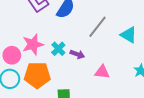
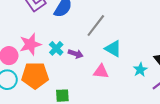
cyan triangle: (129, 35) -> (113, 49), moved

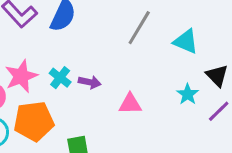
gray line: (96, 26) -> (139, 28), moved
cyan triangle: (113, 49) -> (186, 41), moved

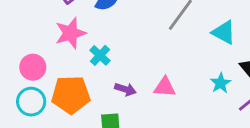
pink star: (21, 76) -> (71, 33), moved
purple arrow: (90, 82) -> (125, 89), moved

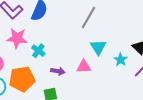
cyan triangle: (224, 32) -> (98, 47), moved, turned 36
pink star: (71, 33) -> (17, 38), turned 30

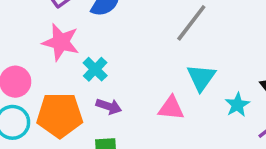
purple arrow: (58, 71) -> (109, 106), moved

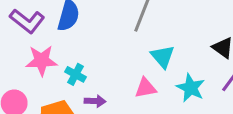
cyan star: (237, 105) -> (191, 88), moved, size x1.4

